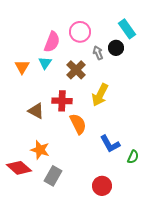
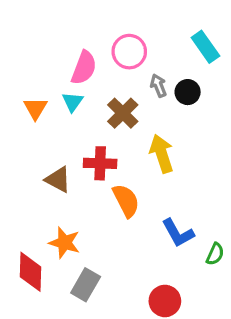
black circle: (116, 48) -> (188, 92), moved
yellow arrow: (100, 95) -> (162, 154), turned 135
red diamond: (19, 168) -> (30, 272), turned 50

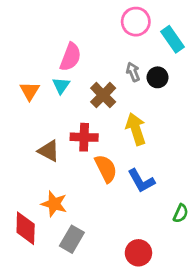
pink circle: (129, 52) -> (136, 22), moved
blue L-shape: (178, 233) -> (141, 181), moved

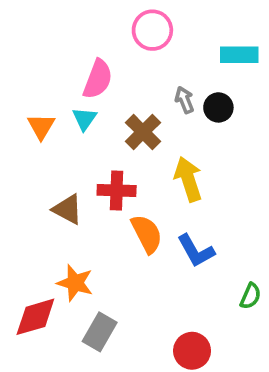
pink circle: (136, 22) -> (152, 30), moved
cyan rectangle: (172, 39) -> (239, 55), turned -55
red diamond: (26, 228) -> (35, 317), turned 72

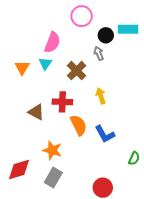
black circle: (218, 107) -> (106, 35), moved
yellow arrow: (188, 179) -> (101, 96), size x0.7
orange star: (75, 283) -> (52, 150), moved

